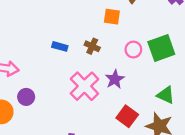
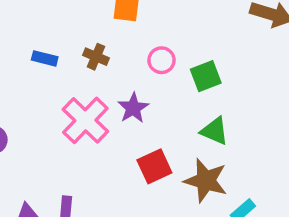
green square: (161, 48) -> (206, 76), moved, size x0.7
red square: (127, 116) -> (154, 166), turned 30

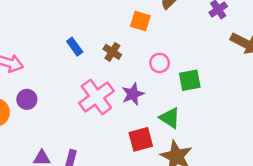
blue rectangle: (45, 58) -> (75, 47), turned 30
green triangle: (215, 131) -> (170, 118), moved

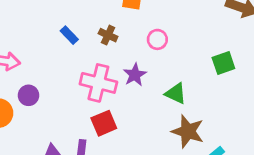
green square: (190, 80) -> (223, 63), moved
pink cross: (96, 97) -> (98, 83), turned -32
red square: (141, 139) -> (104, 123), moved

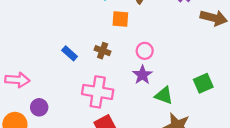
green square: (223, 63) -> (203, 83), moved
purple star: (135, 75) -> (142, 75), moved

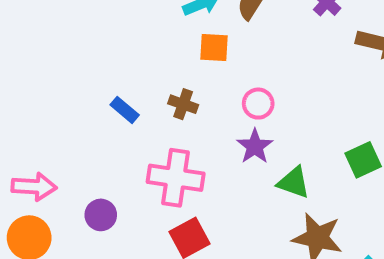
pink arrow: (17, 80) -> (34, 187), moved
purple circle: (39, 107) -> (101, 215), moved

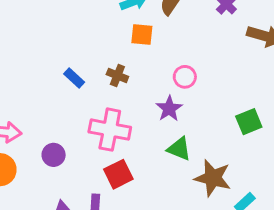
pink circle: (258, 104) -> (185, 77), moved
green triangle: (294, 182) -> (179, 149), moved

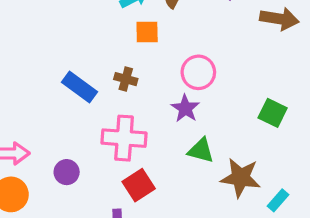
pink circle: (185, 77) -> (198, 72), size x1.4
blue rectangle: (74, 78) -> (79, 87), size x1.5
green square: (249, 122) -> (273, 113), turned -35

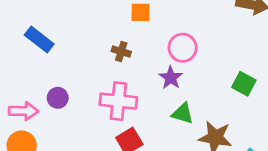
blue rectangle: (79, 87) -> (39, 40), moved
purple circle: (67, 172) -> (58, 98), moved

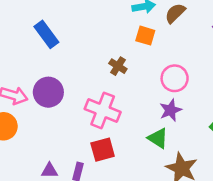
purple star: (171, 78) -> (170, 110), moved
purple circle: (58, 98) -> (48, 92), size x1.5

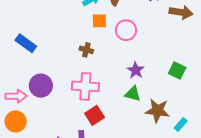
pink circle: (175, 78) -> (126, 30), moved

